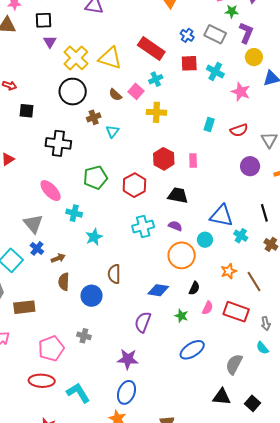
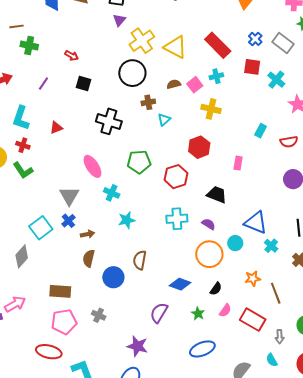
brown semicircle: (115, 95) -> (174, 84), turned 112
red hexagon: (164, 159) -> (199, 147), moved
brown rectangle: (24, 307) -> (60, 291), moved

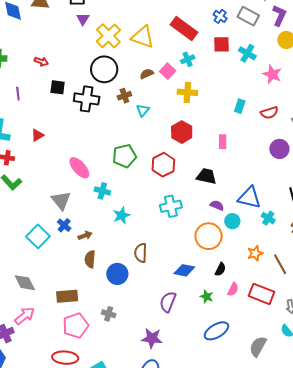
purple line: (43, 84) -> (18, 94), turned -32
black cross: (109, 121) -> (87, 99), moved
purple semicircle: (209, 224) -> (217, 205), moved
gray diamond: (22, 256) -> (25, 283), moved, turned -60

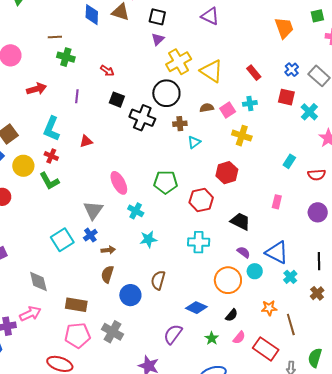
red rectangle: (184, 29) -> (254, 73), size x0.6
pink rectangle: (223, 142) -> (277, 202), moved
gray cross: (109, 314) -> (112, 332), size x1.5

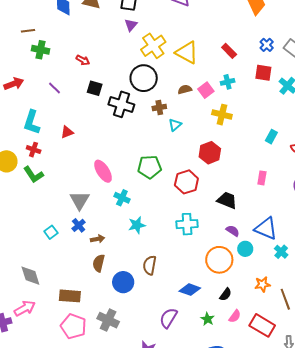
purple line: (77, 96) -> (55, 88), turned -48
cyan square: (62, 240) -> (51, 232), size x0.6
pink pentagon: (77, 335) -> (73, 326), turned 30

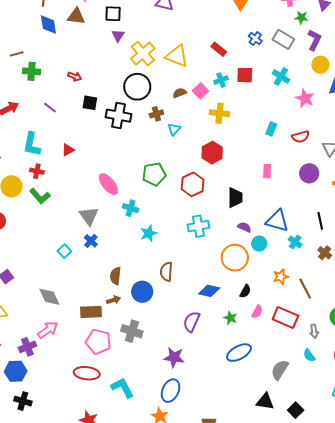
red square: (263, 73) -> (245, 75), moved
black trapezoid: (227, 200) -> (235, 198), turned 75
brown arrow: (98, 239) -> (114, 300), moved

